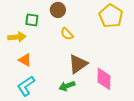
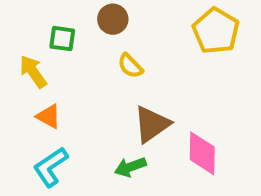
yellow arrow: (17, 37) -> (33, 72), turned -120

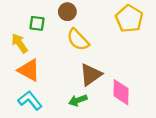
yellow semicircle: (130, 66) -> (78, 40), size x1.5
orange triangle: (49, 116) -> (29, 70), size x1.5
cyan L-shape: (51, 167) -> (30, 100), turned 85

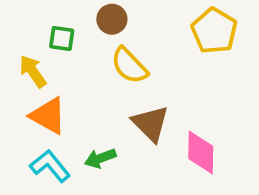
brown triangle: (91, 75) -> (151, 123), turned -40
green arrow: (78, 100) -> (100, 158), moved

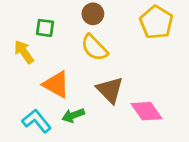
brown circle: (112, 19) -> (93, 14), moved
orange triangle: (48, 116) -> (56, 84), moved
pink diamond: (201, 152) -> (147, 111), turned -36

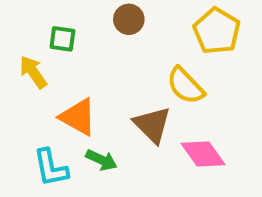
yellow semicircle: (94, 48) -> (185, 86), moved
green arrow: (73, 115) -> (101, 160), turned -135
cyan L-shape: (37, 121) -> (51, 168), turned -152

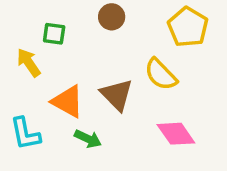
brown triangle: (152, 125) -> (117, 95), moved
cyan L-shape: (51, 168) -> (25, 134), moved

